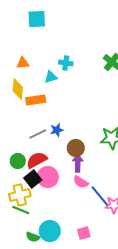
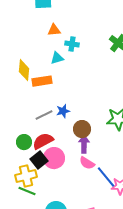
orange triangle: (23, 63) -> (54, 30), moved

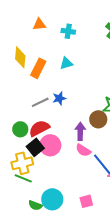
orange triangle: (54, 30) -> (39, 24), moved
cyan triangle: (57, 58) -> (66, 63), moved
orange rectangle: (42, 81) -> (38, 68), turned -54
brown circle: (82, 129) -> (98, 119), moved

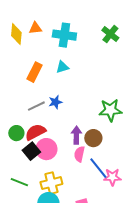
cyan cross: (68, 31) -> (64, 35), size x1.6
yellow diamond: (20, 57) -> (16, 34), moved
brown circle: (98, 119) -> (93, 138), moved
pink semicircle: (83, 150) -> (79, 154), turned 70
yellow cross: (22, 163) -> (51, 183), moved

